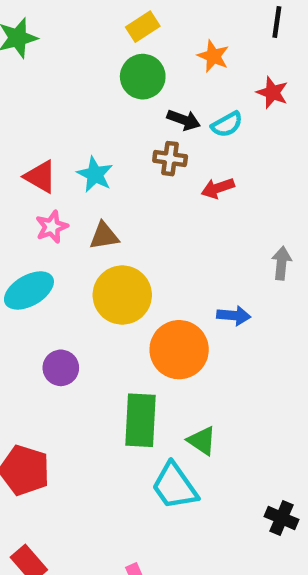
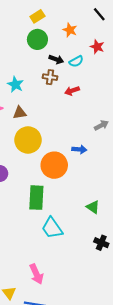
black line: (277, 22) -> (99, 14), turned -48
gray arrow: (282, 263) -> (101, 125), turned 56
green triangle: (202, 441) -> (93, 207), moved

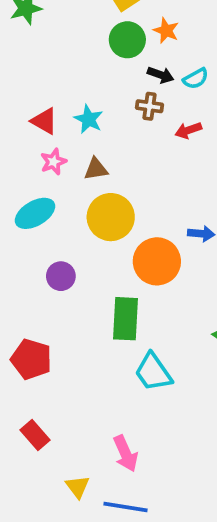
orange star: (70, 30) -> (166, 31), moved

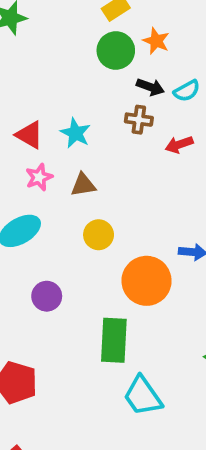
yellow circle: (111, 217) -> (99, 235), size x0.6

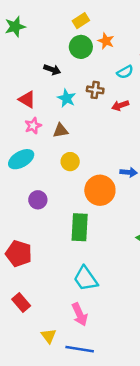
black arrow: (150, 87) -> (52, 70), moved
cyan star: (75, 133) -> (67, 98), moved
cyan trapezoid: (143, 396) -> (86, 279), moved

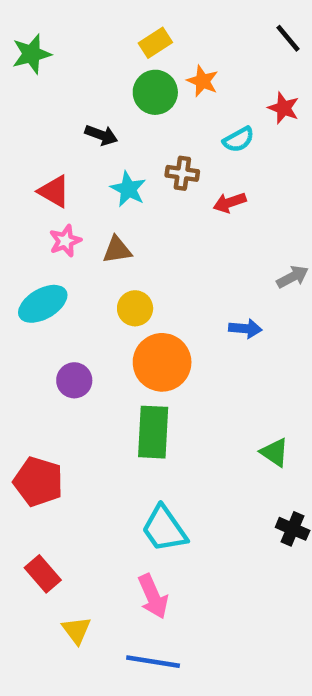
orange circle: (100, 190) -> (162, 362), moved
yellow triangle: (49, 336) -> (77, 630), moved

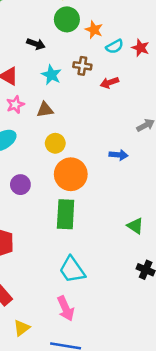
orange star: (203, 81) -> (94, 30), moved
red star: (284, 108) -> (140, 48), moved
yellow triangle: (77, 630) -> (22, 328), turned 30

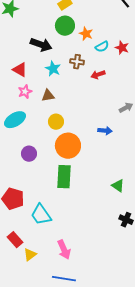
black arrow: (36, 44) -> (41, 45), size x1.5
cyan trapezoid: (72, 270) -> (41, 215), moved
yellow triangle: (22, 328) -> (30, 255), moved

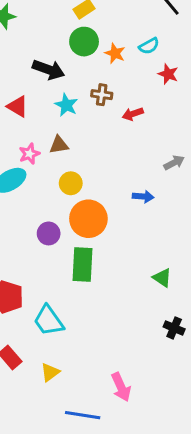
cyan semicircle: (102, 47) -> (149, 46), moved
pink star: (25, 92) -> (29, 154), moved
purple circle: (29, 154) -> (49, 233), moved
pink arrow: (64, 250) -> (121, 387), moved
yellow triangle: (30, 255) -> (50, 372), moved

